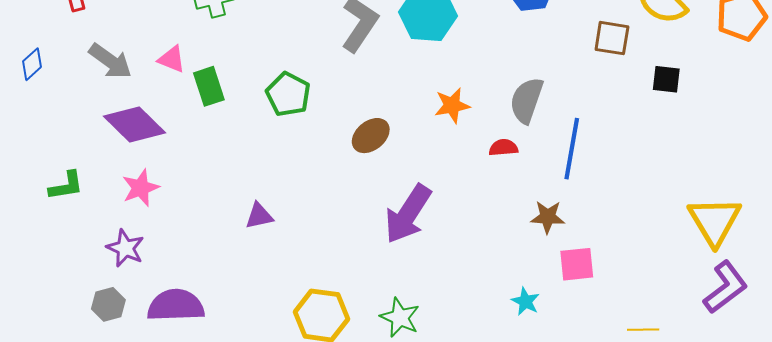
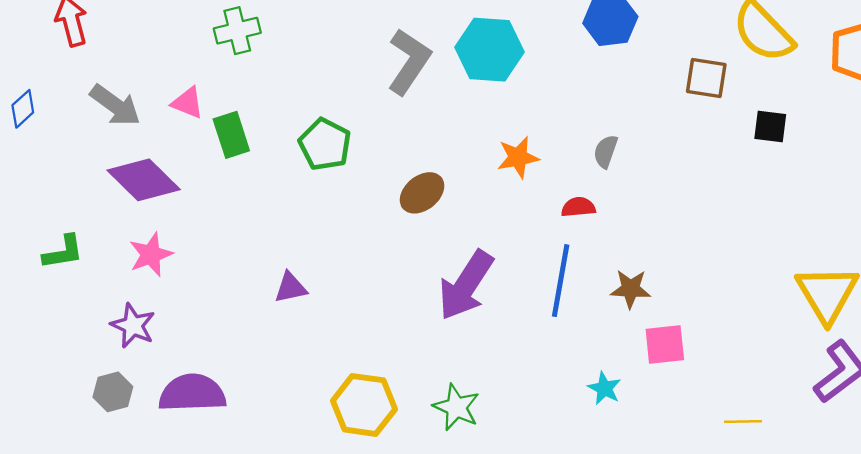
gray semicircle: (527, 100) -> (606, 151), size x0.6
blue line: (572, 149) -> (561, 281), moved

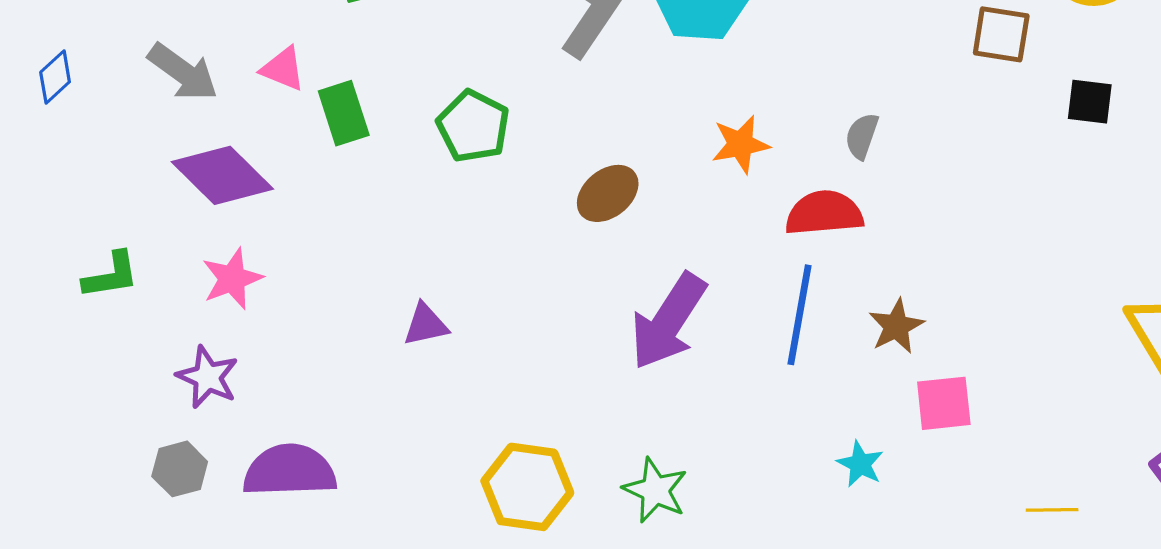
red semicircle: (578, 207) -> (824, 213), size x1.6
brown star: (630, 289) -> (896, 326), turned -30

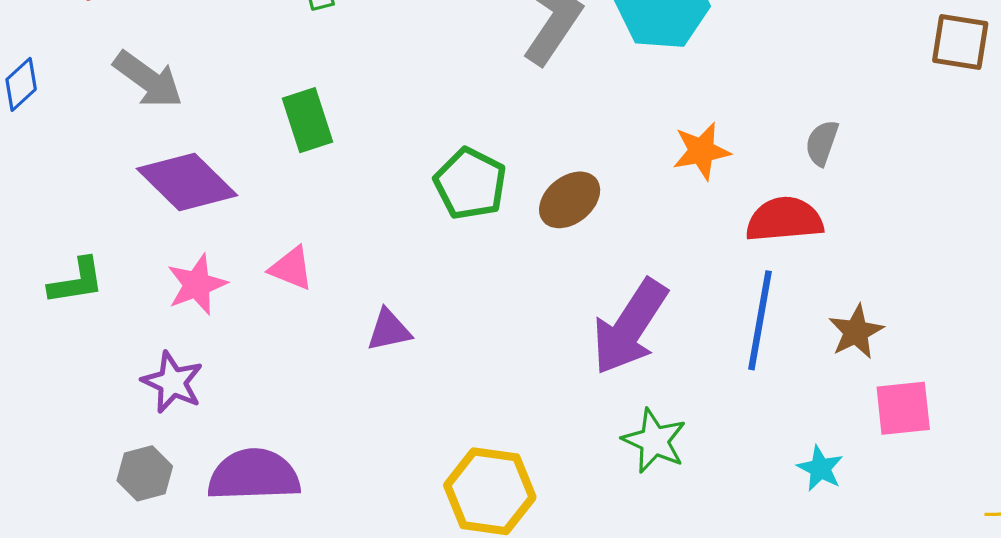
pink triangle: (283, 69) -> (291, 268), moved
green pentagon: (473, 126) -> (470, 184), moved
green star: (655, 490) -> (654, 441), moved

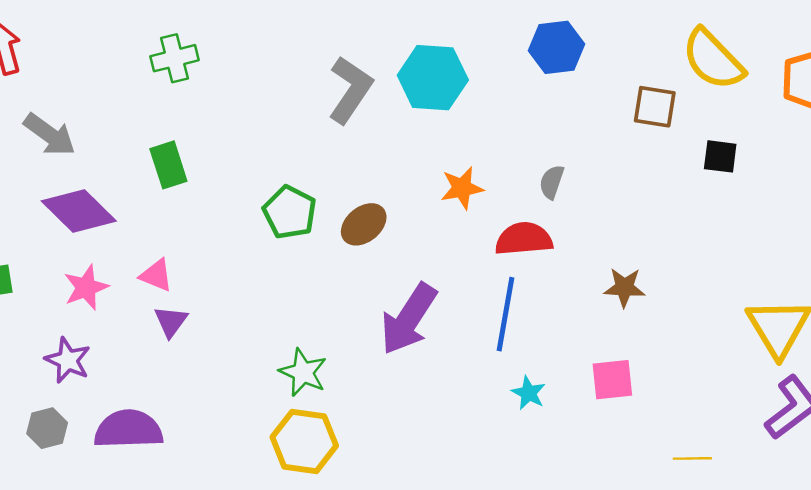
purple triangle: (389, 330) -> (171, 321), moved, turned -42
brown star: (856, 332) -> (624, 287), moved, turned 30
green star: (654, 441) -> (303, 372), moved
cyan star: (820, 468) -> (529, 393), moved

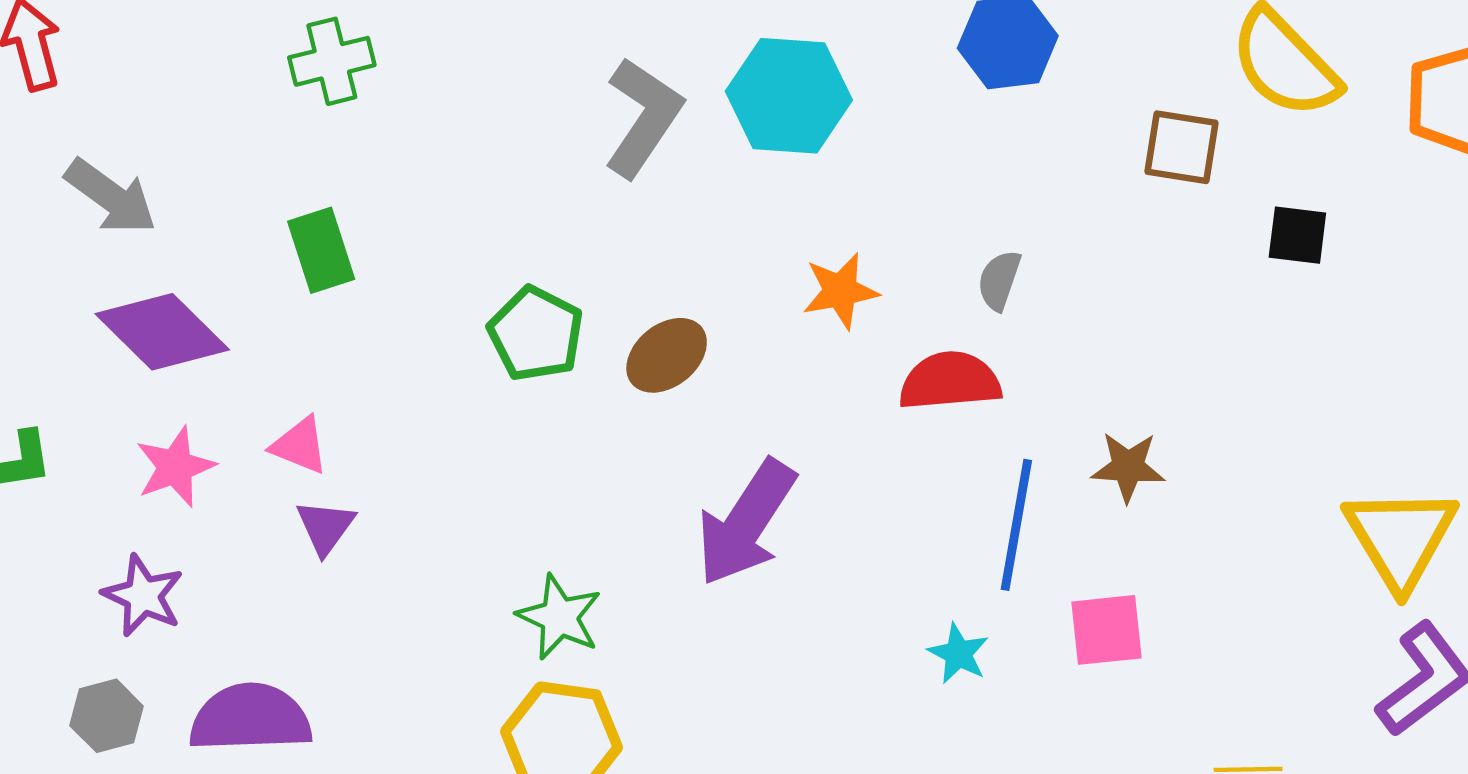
blue line: (506, 314) -> (1016, 525), moved

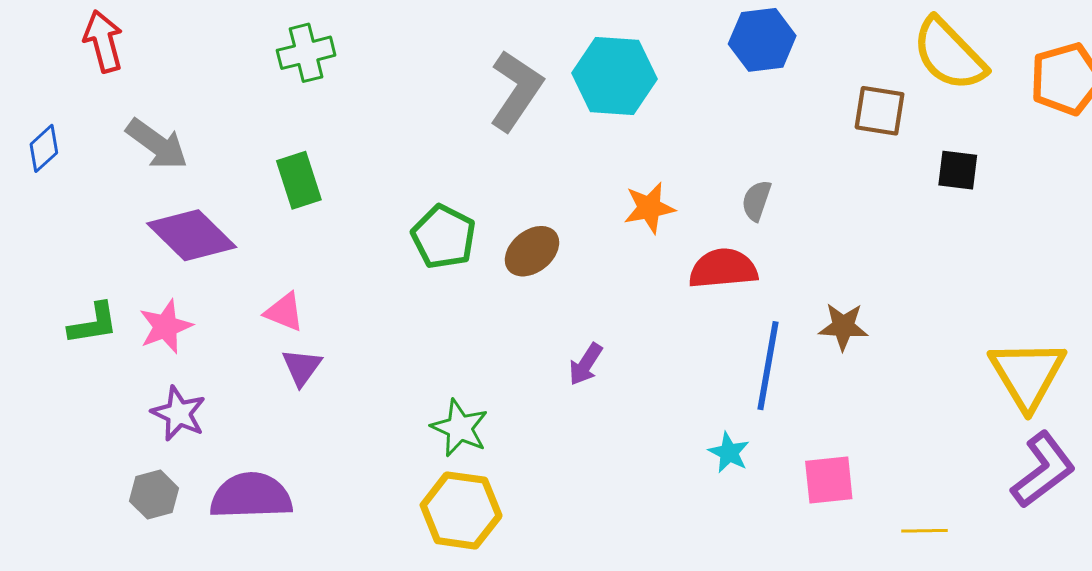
pink star: (175, 467) -> (166, 327), moved
purple arrow: (746, 523) -> (586, 364), size x0.5
pink square: (1106, 630) -> (829, 480), moved

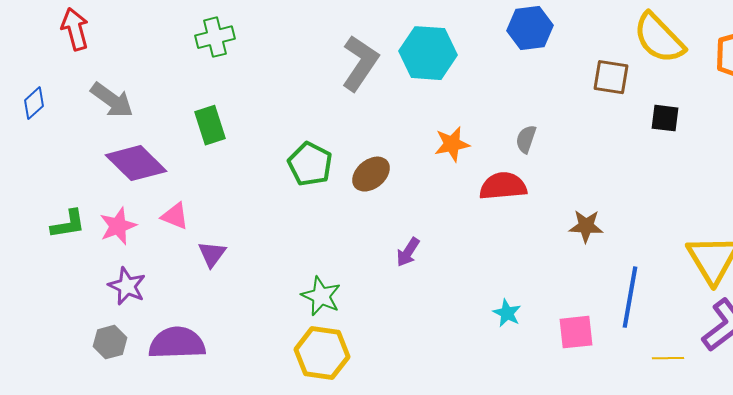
pink triangle: (284, 312) -> (175, 216), moved
blue line: (768, 366) -> (630, 297), moved
yellow line: (924, 531) -> (668, 358), moved

